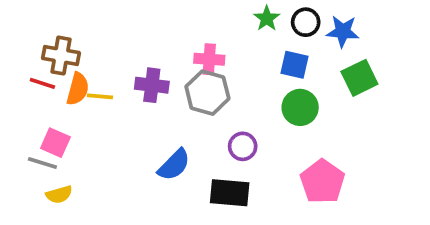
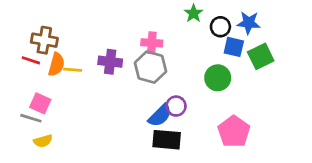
black circle: (306, 22) -> (220, 27), moved
blue square: (295, 65) -> (234, 47), moved
blue semicircle: (174, 165) -> (160, 115), moved

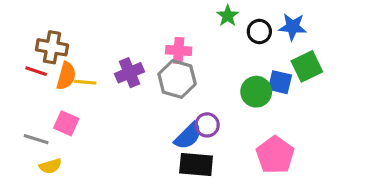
blue square: (234, 47) -> (280, 82), moved
purple cross: (110, 62) -> (130, 73), turned -30
pink square: (40, 103) -> (66, 123), moved

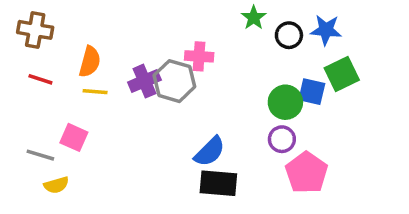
brown cross: (52, 47) -> (35, 30), moved
orange semicircle: (66, 76) -> (90, 62), moved
gray hexagon: (177, 79) -> (174, 81), moved
purple circle: (207, 125) -> (282, 139), moved

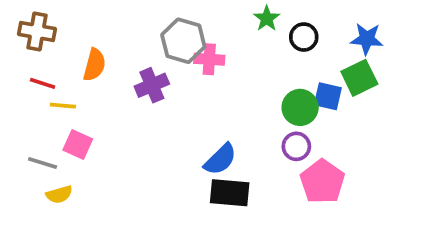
blue star: (326, 30) -> (367, 39), moved
gray hexagon: (174, 81) -> (183, 41), moved
yellow line: (95, 92) -> (63, 106), moved

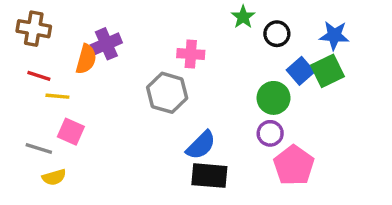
gray hexagon: (183, 41) -> (167, 93), moved
purple cross: (152, 85) -> (106, 44), moved
blue square: (328, 96) -> (301, 71), moved, turned 36

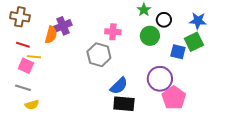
blue square: (301, 71) -> (178, 52), moved, turned -35
green circle: (274, 98) -> (150, 36), moved
pink square: (71, 132) -> (26, 66), moved
purple circle: (270, 133) -> (160, 79), size x1.6

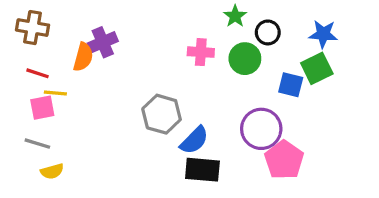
pink cross: (113, 32) -> (201, 52), moved
gray hexagon: (99, 55) -> (162, 114), moved
pink square: (26, 66) -> (42, 108), turned -35

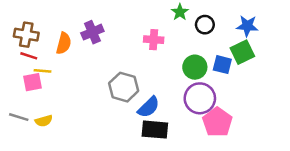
brown cross: (32, 28) -> (26, 35), moved
purple cross: (103, 42) -> (92, 32), moved
green circle: (245, 59) -> (195, 67), moved
gray line: (37, 144) -> (19, 117), moved
yellow semicircle: (52, 171) -> (44, 121), moved

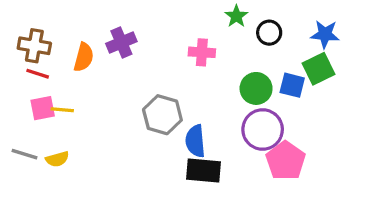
yellow line: (42, 71) -> (62, 110), moved
blue semicircle: (149, 107) -> (195, 141), turned 130

